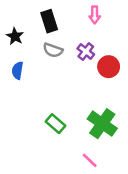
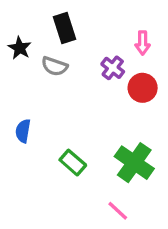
pink arrow: (95, 15) -> (143, 43), moved
gray semicircle: (53, 50) -> (55, 66), moved
blue semicircle: (18, 70) -> (23, 131), moved

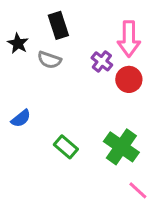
pink arrow: (143, 43) -> (129, 39), size x1.6
blue semicircle: (23, 131) -> (21, 118), turned -138
pink line: (118, 211) -> (138, 190), moved

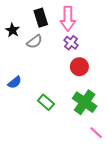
pink arrow: (129, 39) -> (68, 19), moved
gray semicircle: (49, 60) -> (34, 42), turned -56
red circle: (129, 79) -> (79, 67), moved

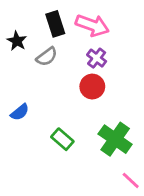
pink arrow: (68, 19) -> (92, 25), turned -70
red circle: (79, 67) -> (92, 87), moved

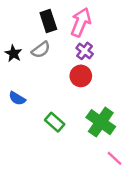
pink arrow: (92, 25) -> (81, 22), turned -88
black star: (17, 41) -> (13, 53), moved
blue semicircle: (20, 112) -> (17, 98), turned 70

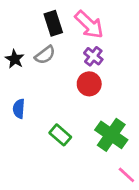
pink arrow: (81, 22) -> (89, 25), turned 112
blue semicircle: (17, 98) -> (19, 109), turned 63

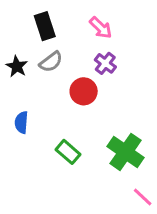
black rectangle: (53, 23) -> (45, 26), moved
pink arrow: (89, 25) -> (101, 28), size x0.7
red circle: (89, 84) -> (84, 91), moved

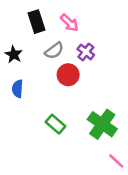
pink arrow: (101, 28) -> (69, 23), moved
gray semicircle: (51, 62) -> (54, 51), moved
blue semicircle: (21, 122) -> (17, 89), moved

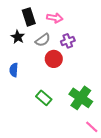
pink arrow: (69, 23) -> (55, 18), turned -35
purple cross: (86, 52) -> (68, 41), turned 32
black star: (14, 54) -> (18, 37), moved

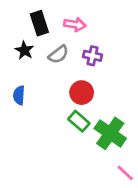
purple cross: (68, 41) -> (93, 56), turned 32
red circle: (54, 59) -> (82, 93), moved
green rectangle: (44, 98) -> (79, 121), moved

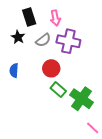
pink arrow: (75, 24) -> (55, 18), turned 70
purple cross: (93, 56) -> (68, 41), size x1.6
red circle: (82, 93) -> (51, 68), moved

